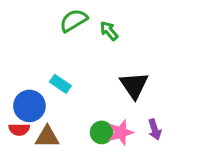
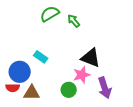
black triangle: (134, 85) -> (91, 58), turned -35
purple arrow: (155, 129) -> (105, 88), size x1.5
pink star: (121, 132) -> (82, 75), moved

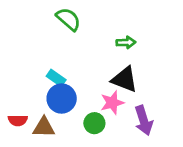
green semicircle: (50, 14) -> (68, 19), turned 72
green arrow: (74, 21) -> (126, 42), moved, turned 128
blue circle: (20, 72) -> (62, 99), moved

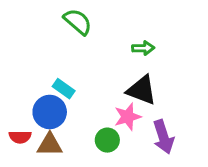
blue circle: (62, 99) -> (50, 112), moved

